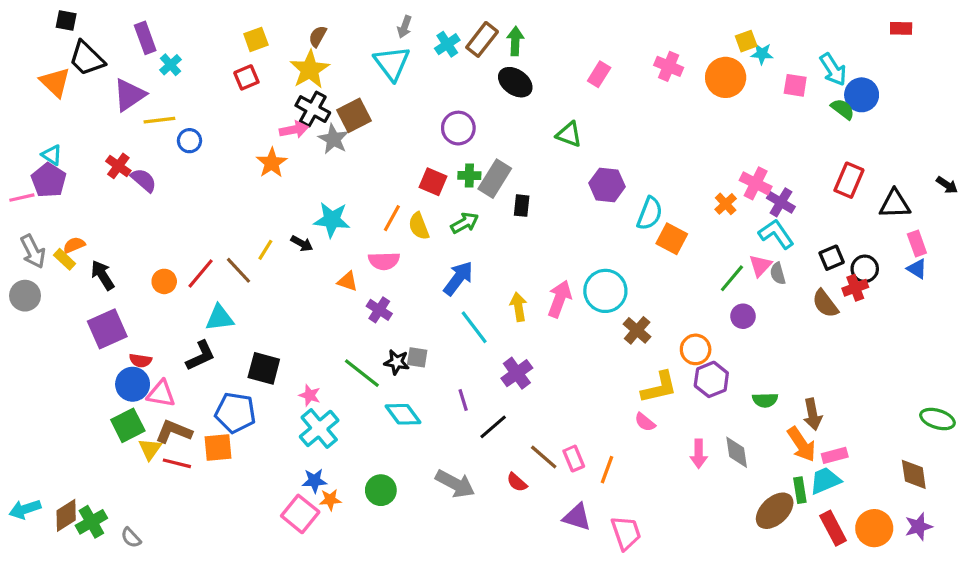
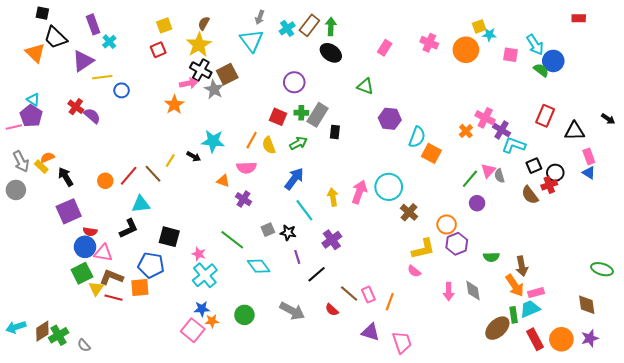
cyan L-shape: (776, 234) -> (514, 145), moved, turned -35
gray square: (417, 357) -> (268, 230), turned -32
black star: (397, 362) -> (288, 233), moved

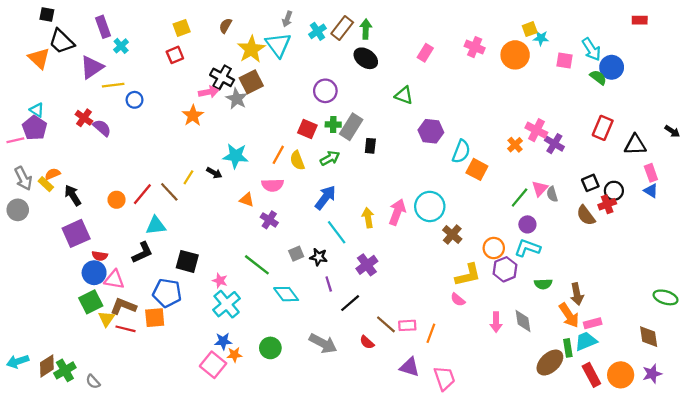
yellow star: (199, 45) -> (251, 49), moved
cyan L-shape: (514, 145) -> (527, 248), moved
pink rectangle: (368, 295) -> (407, 325), turned -70

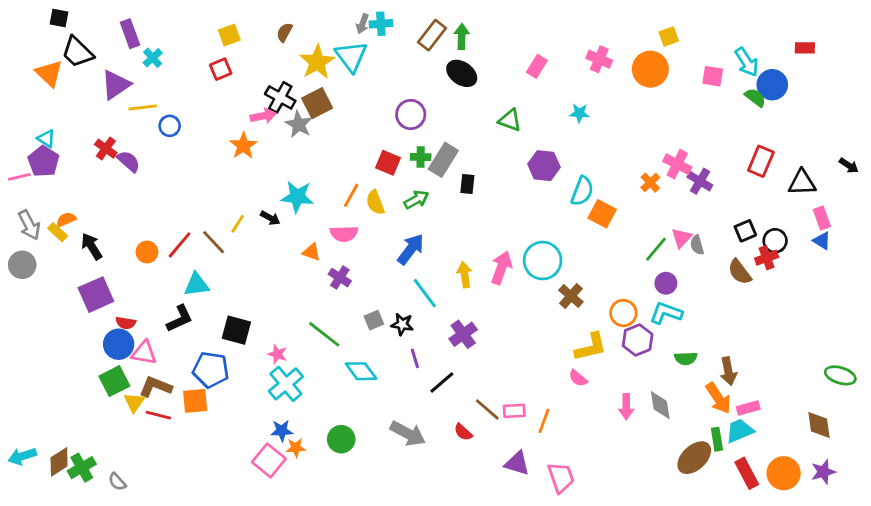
red rectangle: (640, 20) -> (805, 48), moved
cyan cross: (317, 31) -> (381, 24), moved, turned 30
cyan star: (541, 38) -> (579, 113), moved

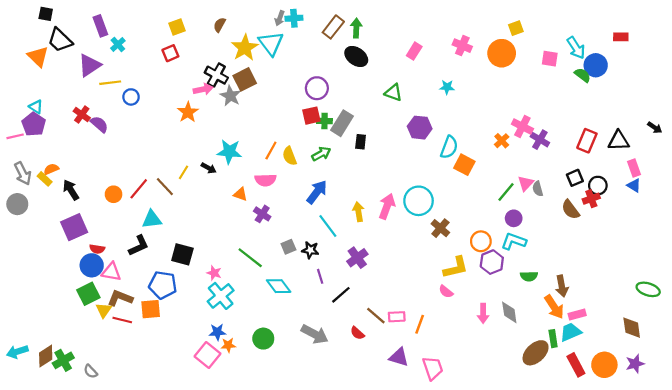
red rectangle: (761, 161) -> (587, 141), moved
red square: (388, 163) -> (311, 116), moved, turned -36

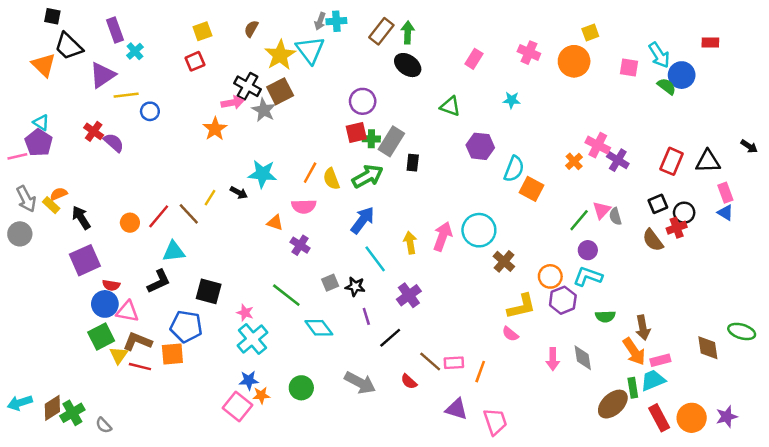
green arrow: (321, 154) -> (368, 176), size x1.4
brown diamond: (632, 328) -> (708, 348), moved

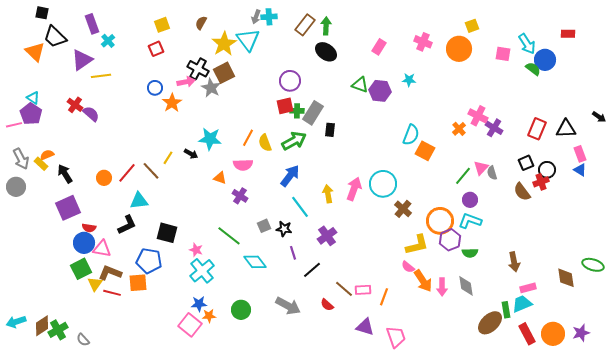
blue circle: (150, 111) -> (155, 88), moved
purple hexagon: (480, 146) -> (380, 91), moved
orange circle: (550, 276) -> (440, 221), size x1.4
green semicircle: (605, 316) -> (470, 253), moved
orange arrow: (634, 352) -> (423, 281), moved

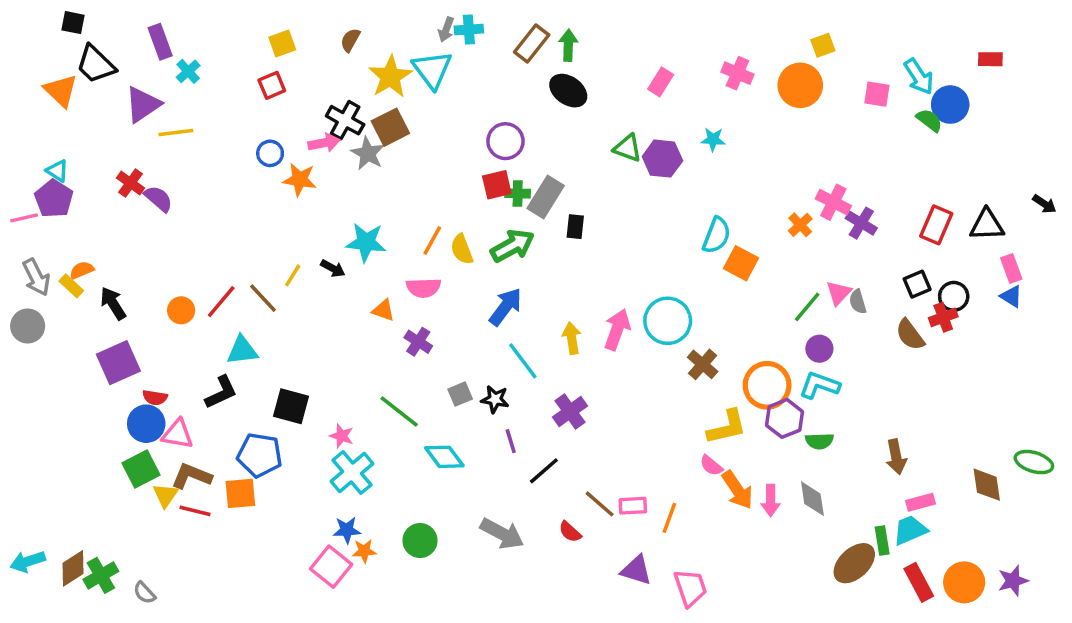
orange star: (172, 103) -> (300, 180), turned -30

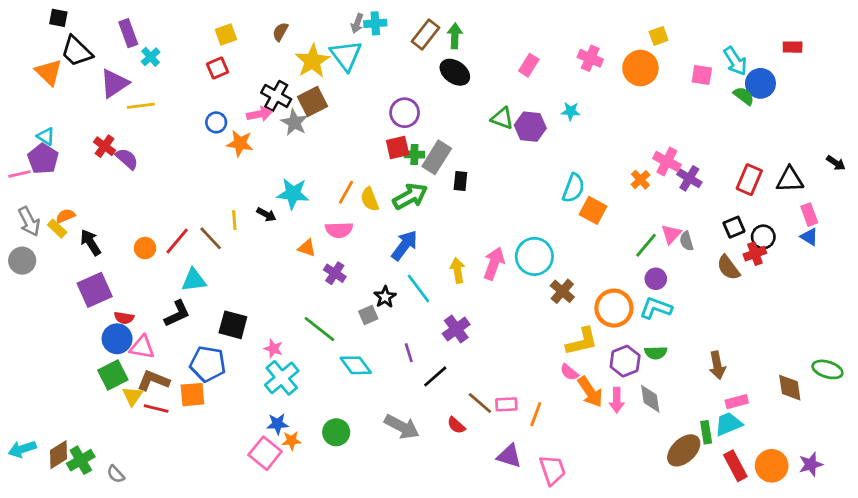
yellow line: (293, 275) -> (234, 220), turned -36
black star: (495, 399) -> (385, 297), moved, turned 30
purple hexagon: (785, 418) -> (625, 361), moved

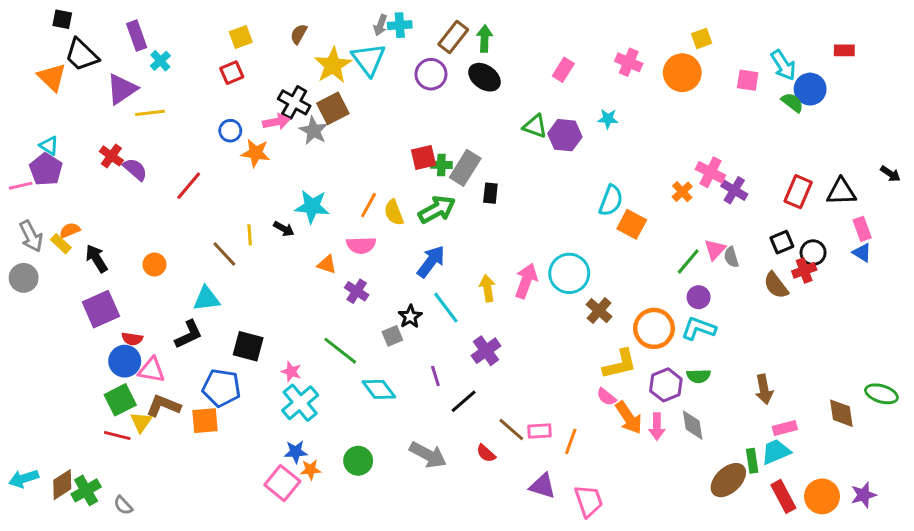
purple circle: (405, 113) -> (431, 74), moved
red line: (177, 241) -> (189, 186), moved
red line: (156, 409) -> (117, 435), moved

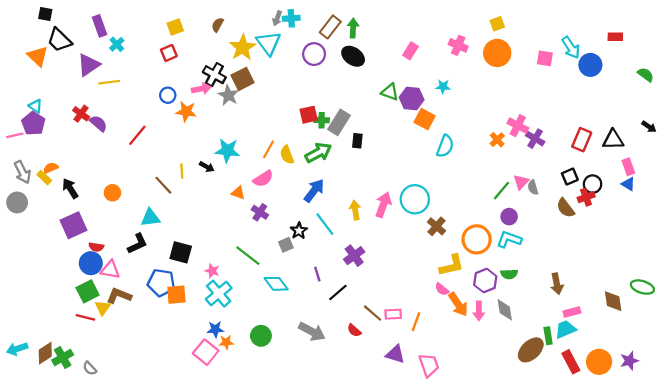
yellow square: (702, 39) -> (497, 24), moved
green semicircle: (792, 102) -> (646, 75), moved
orange square: (632, 224) -> (425, 119), moved
pink semicircle: (361, 245) -> (263, 179), turned -30
orange square: (205, 421) -> (176, 295), moved

